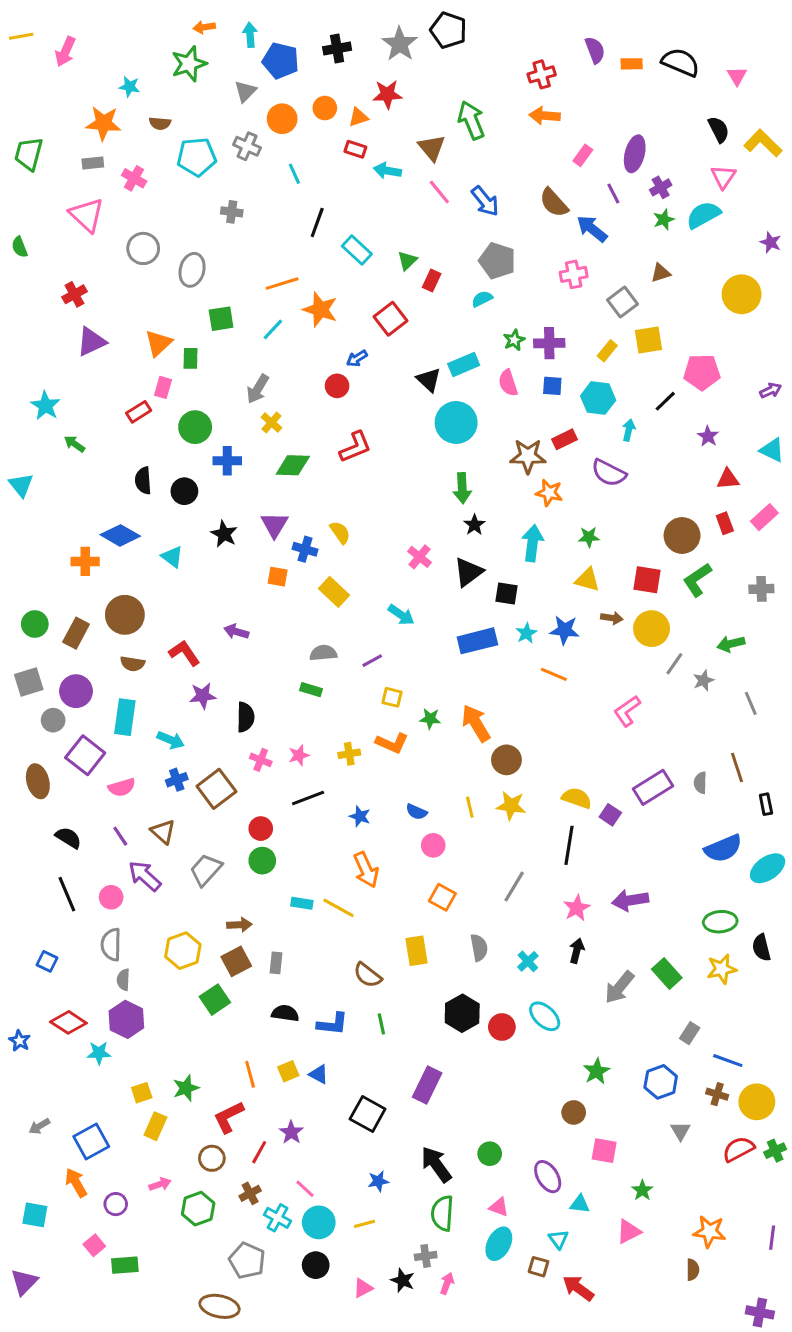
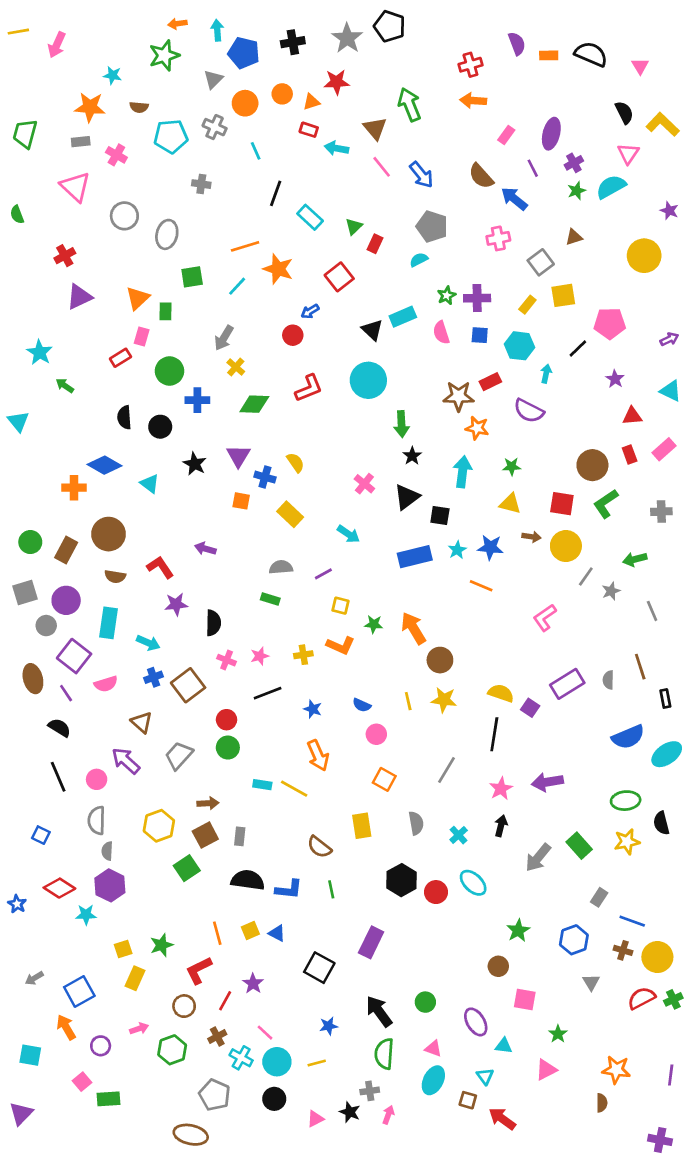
cyan circle: (456, 423) -> (368, 380), moved
purple line: (120, 836) -> (66, 693), moved
black semicircle: (285, 1013) -> (248, 880), size x1.4

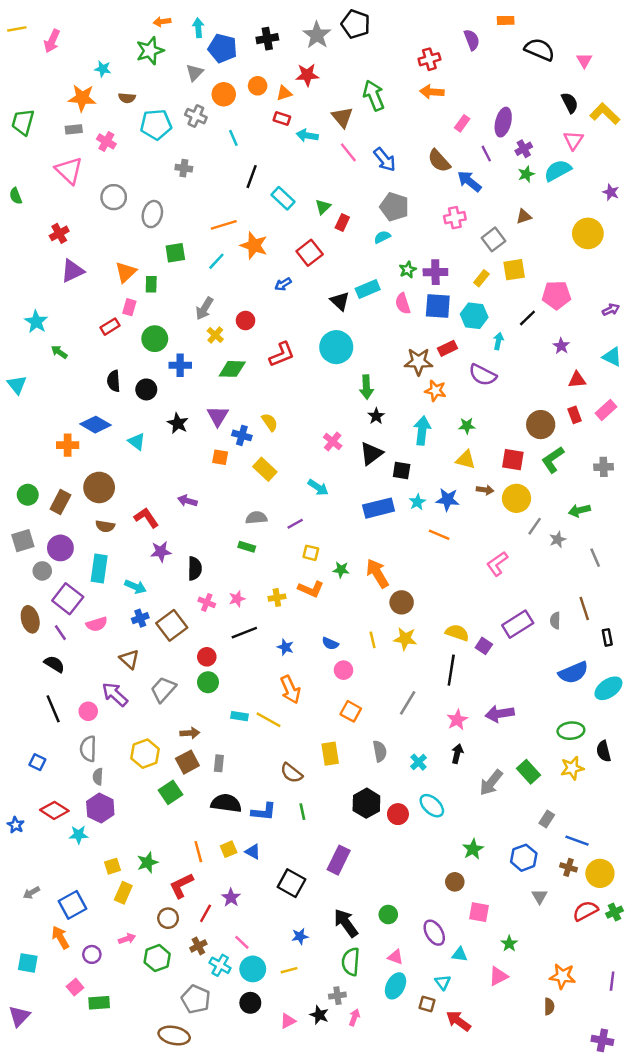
orange rectangle: (549, 55) -> (506, 20), moved
red circle: (293, 335) -> (246, 321), moved
blue square: (480, 335) -> (438, 306), size x1.6

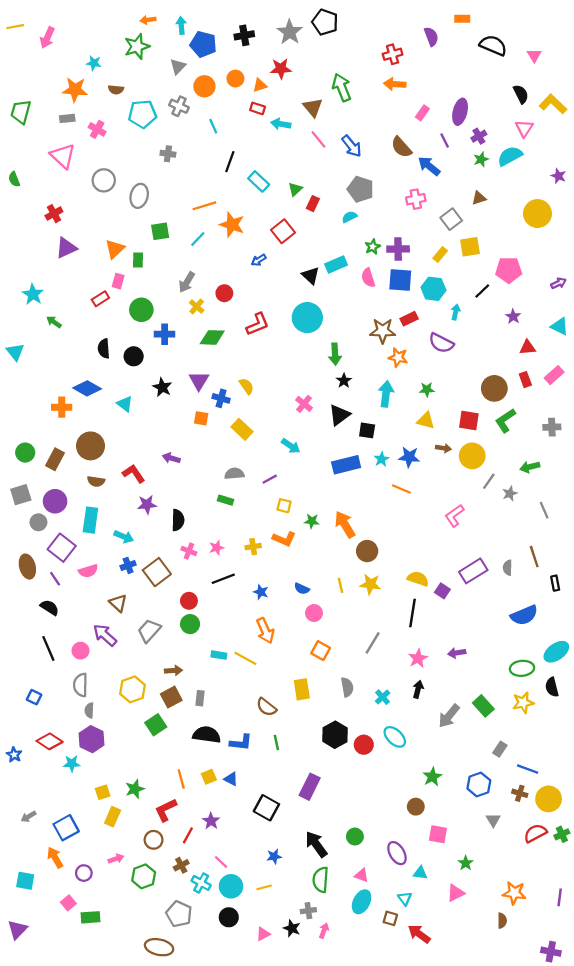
cyan ellipse: (608, 688) -> (556, 652), moved
purple arrow: (500, 714) -> (457, 653), size x0.7

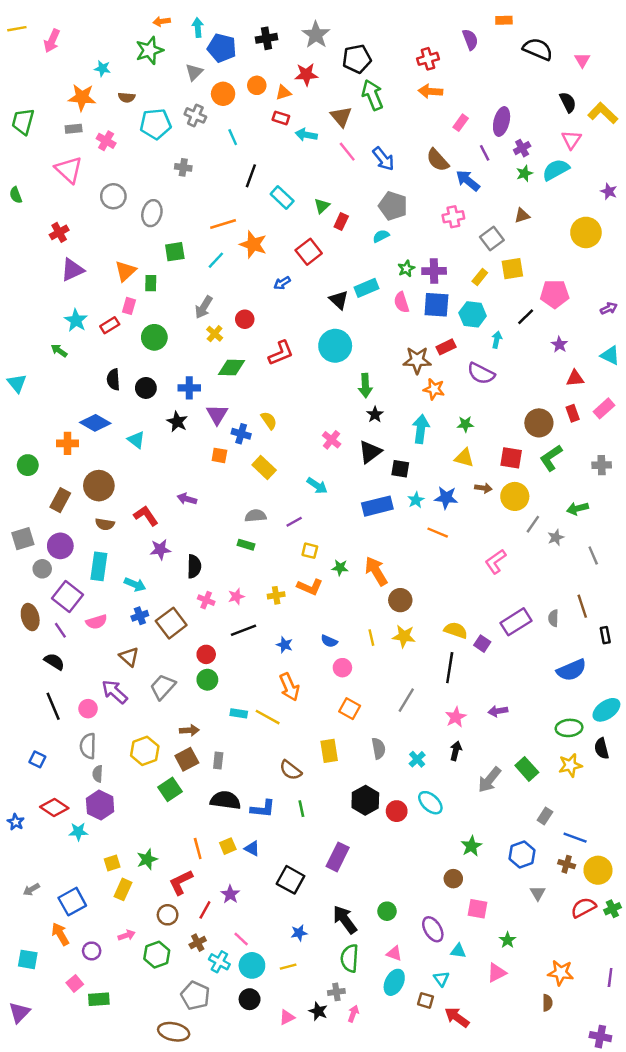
black pentagon: (325, 22) -> (357, 59), moved, turned -30
cyan star: (33, 294) -> (76, 320), moved
blue cross: (165, 334) -> (189, 388), moved
green circle: (25, 453) -> (28, 465), moved

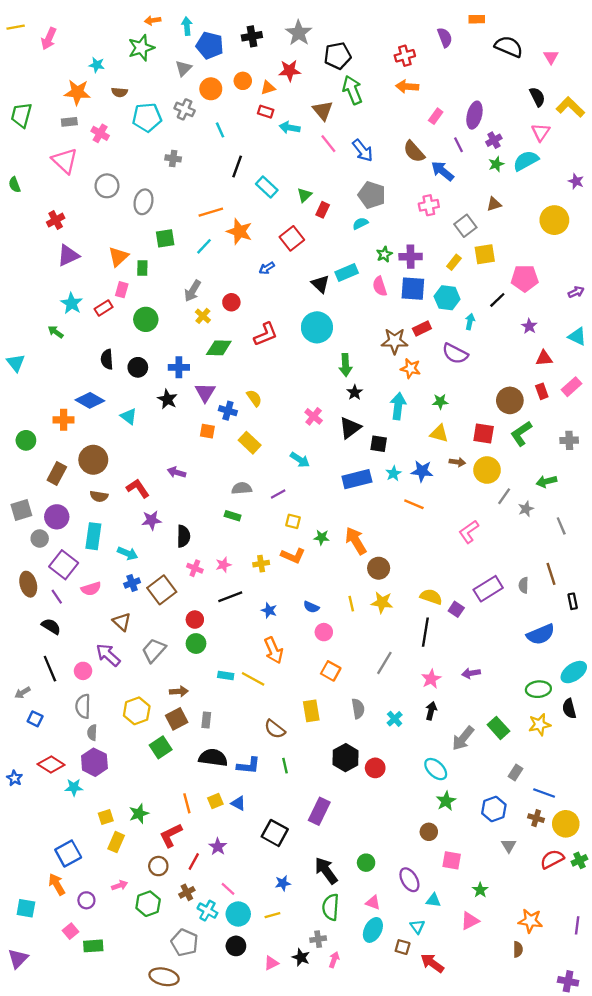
cyan ellipse: (430, 803) -> (436, 769), moved
gray arrow: (31, 889) -> (23, 693), moved

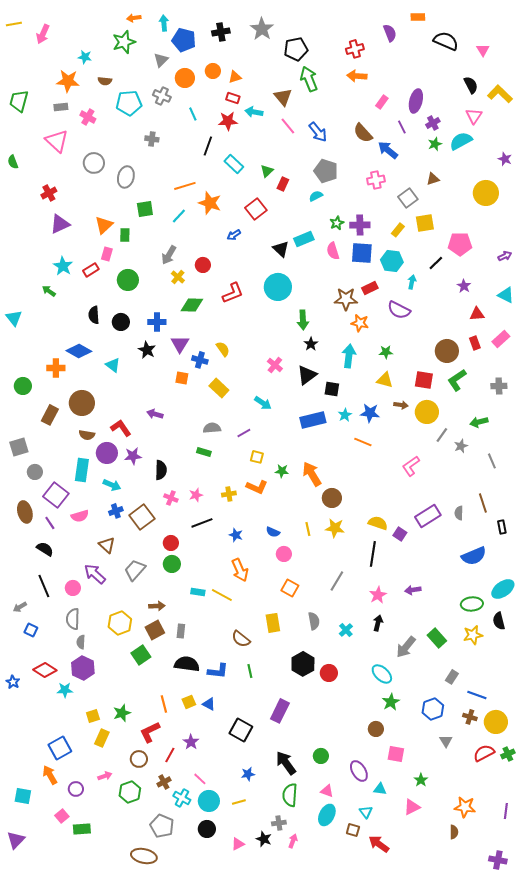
red star: (290, 71) -> (228, 121), moved
purple circle: (57, 517) -> (107, 453), moved

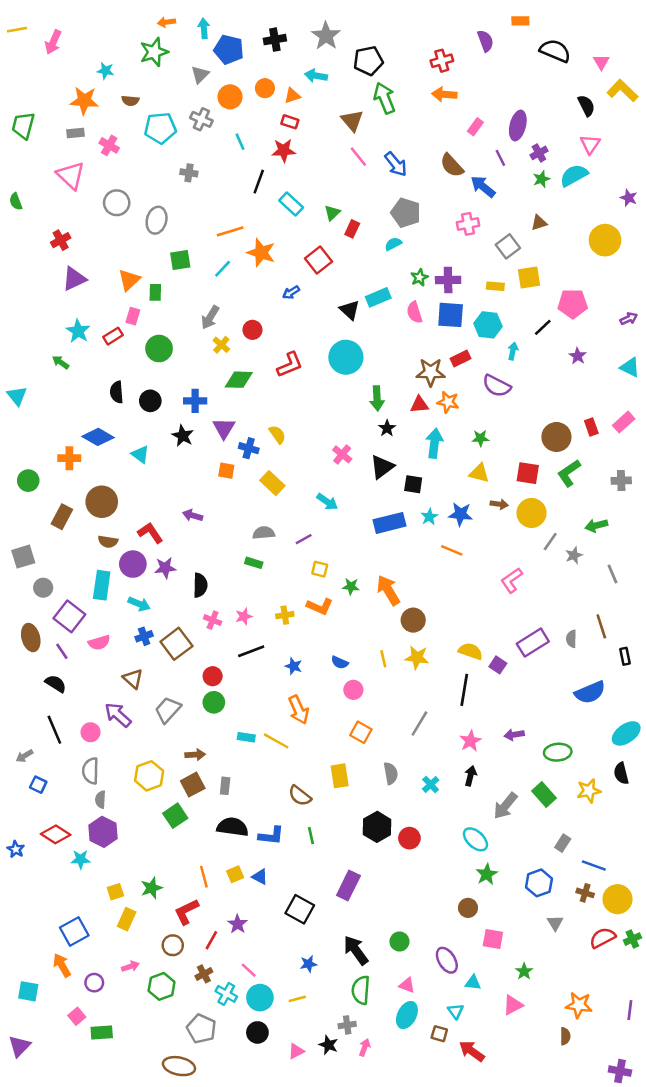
yellow L-shape: (500, 94) -> (622, 91), moved
cyan arrow: (254, 112) -> (316, 76), moved
yellow rectangle: (398, 230) -> (495, 286), turned 56
red triangle: (477, 314) -> (419, 405), moved
green ellipse: (472, 604) -> (558, 752), moved

